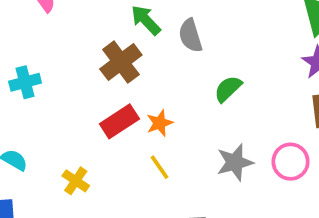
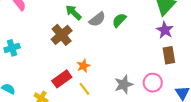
gray semicircle: (190, 36) -> (97, 19), turned -108
green semicircle: (228, 89) -> (119, 20), moved
red rectangle: (119, 121) -> (62, 79), moved

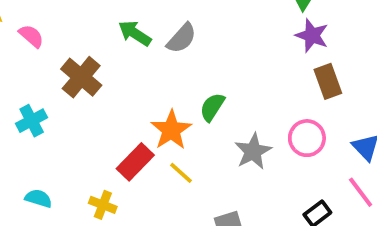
green semicircle: (119, 20) -> (212, 107), moved
brown cross: (62, 35) -> (81, 77), moved
orange star: (83, 66) -> (171, 130), size x1.5

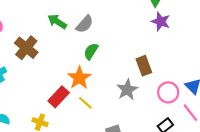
brown rectangle: (328, 81) -> (144, 66), moved
green semicircle: (212, 107) -> (91, 51), moved
pink circle: (307, 138) -> (168, 92), moved

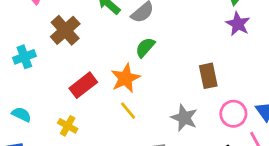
gray star: (127, 90) -> (184, 118), moved, turned -30
red rectangle: (59, 97) -> (83, 85), moved

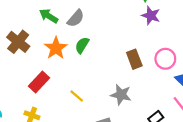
orange star: (125, 78) -> (56, 48), moved
pink circle: (233, 114) -> (165, 59), moved

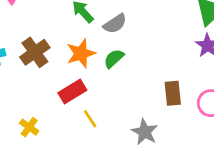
brown cross: (18, 42) -> (35, 52), moved
red rectangle: (39, 82) -> (72, 92), moved

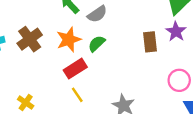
red rectangle: (72, 92) -> (75, 69), moved
brown rectangle: (173, 93) -> (150, 42), moved

